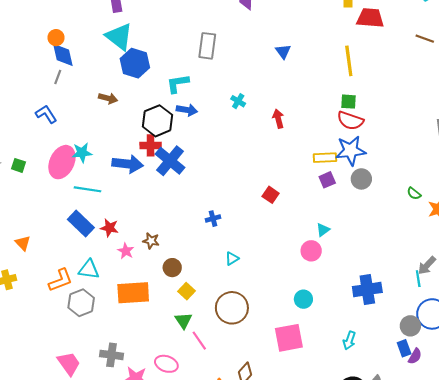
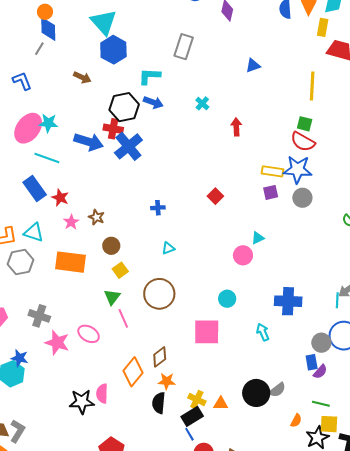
blue triangle: (283, 51) -> (253, 66), turned 35
cyan arrow: (349, 340) -> (263, 332), moved, turned 126

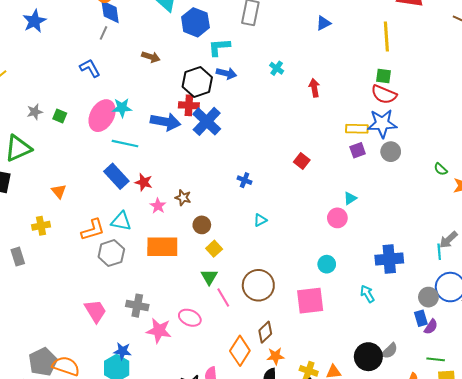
blue hexagon: (113, 50) -> (195, 22), moved
blue cross: (158, 208) -> (245, 180), turned 32
brown circle: (159, 294) -> (258, 285), moved

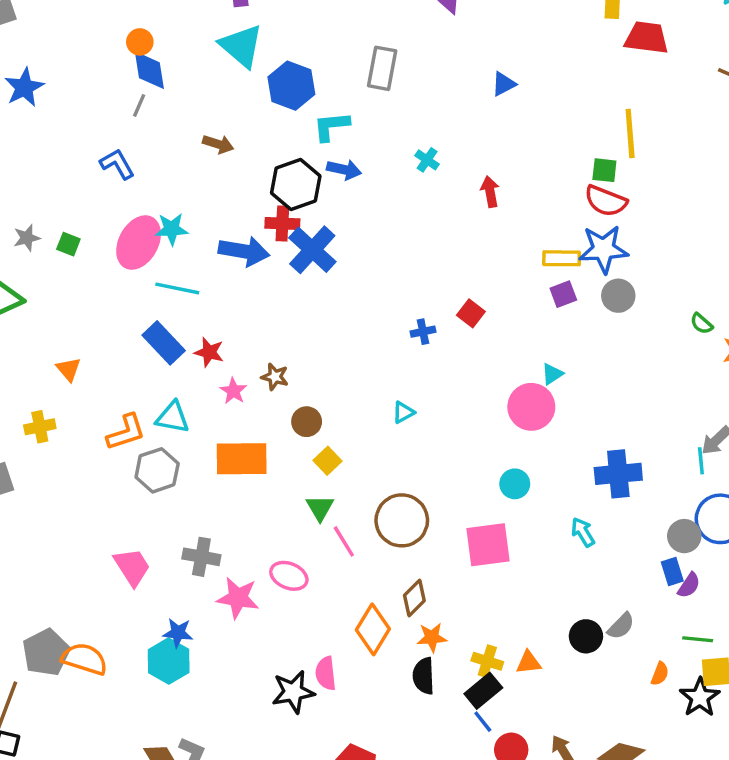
yellow line: (386, 36) -> (630, 134), moved
blue cross: (245, 180) -> (423, 332), moved, turned -32
pink circle: (337, 218) -> (531, 407), size x1.4
black circle: (368, 357) -> (586, 636), size x0.7

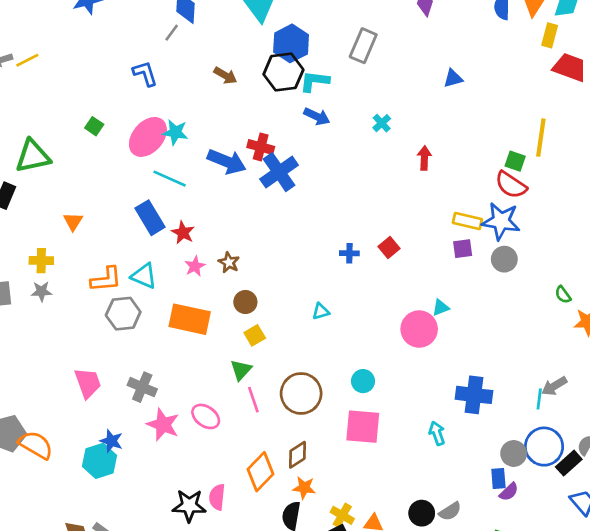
black hexagon: (296, 185) -> (283, 72), moved
gray star: (27, 238) -> (41, 291), moved
cyan circle: (515, 484) -> (363, 381), moved

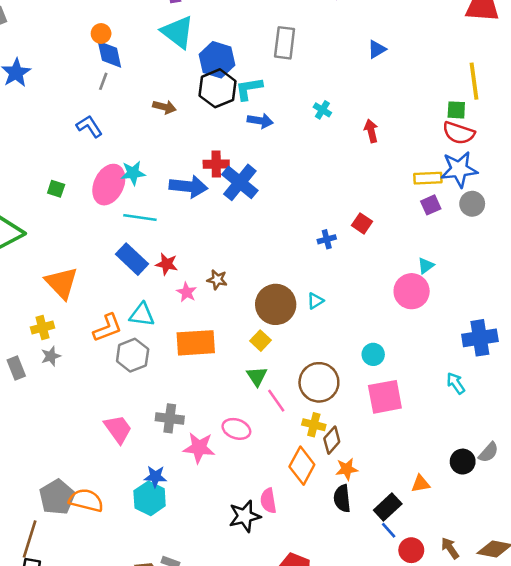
orange triangle: (73, 222) -> (62, 283), size x1.8
brown circle: (245, 302) -> (276, 304), moved, size x1.8
yellow cross: (342, 515) -> (314, 425), moved

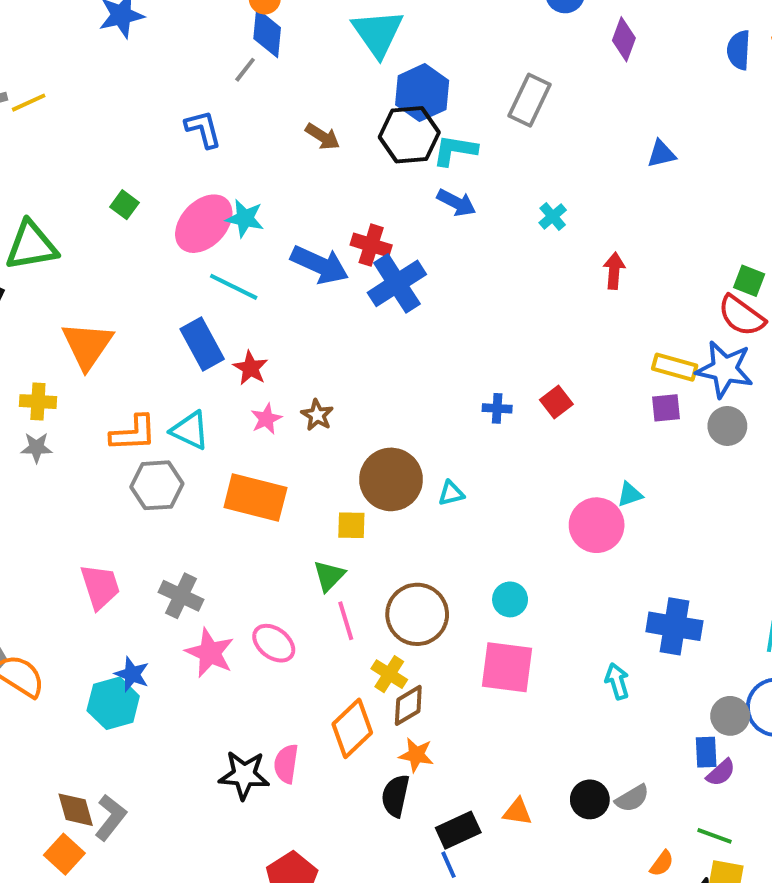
yellow square: (260, 341) -> (351, 525), turned 30

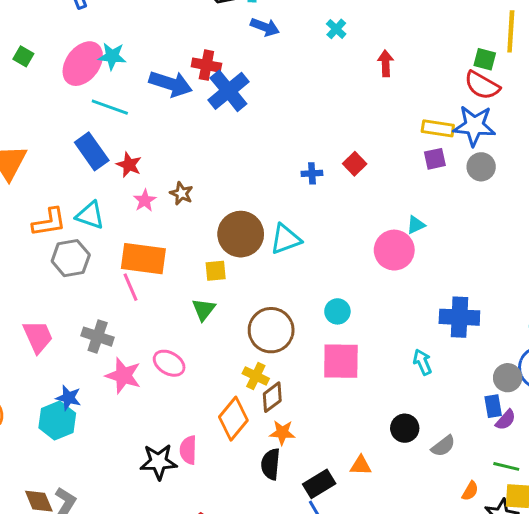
cyan triangle: (451, 493) -> (286, 239), size x1.6
pink line: (346, 621) -> (130, 287), moved
black circle: (590, 799) -> (405, 428), moved

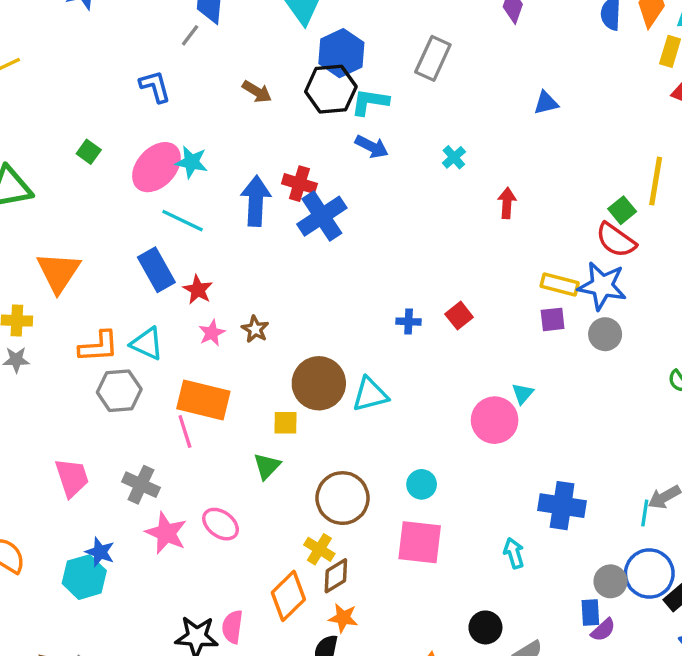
green square: (485, 59) -> (622, 210), turned 30
blue arrow: (171, 84) -> (256, 201), turned -111
cyan triangle: (416, 225) -> (523, 394), turned -30

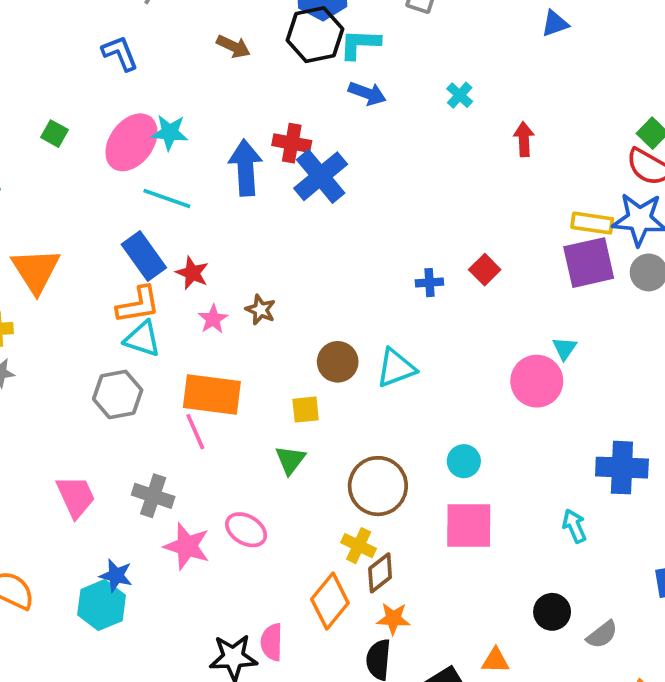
purple square: (553, 319) -> (589, 263), size x1.8
orange L-shape: (99, 347) -> (138, 305), moved
brown circle: (319, 383) -> (338, 362), size x0.7

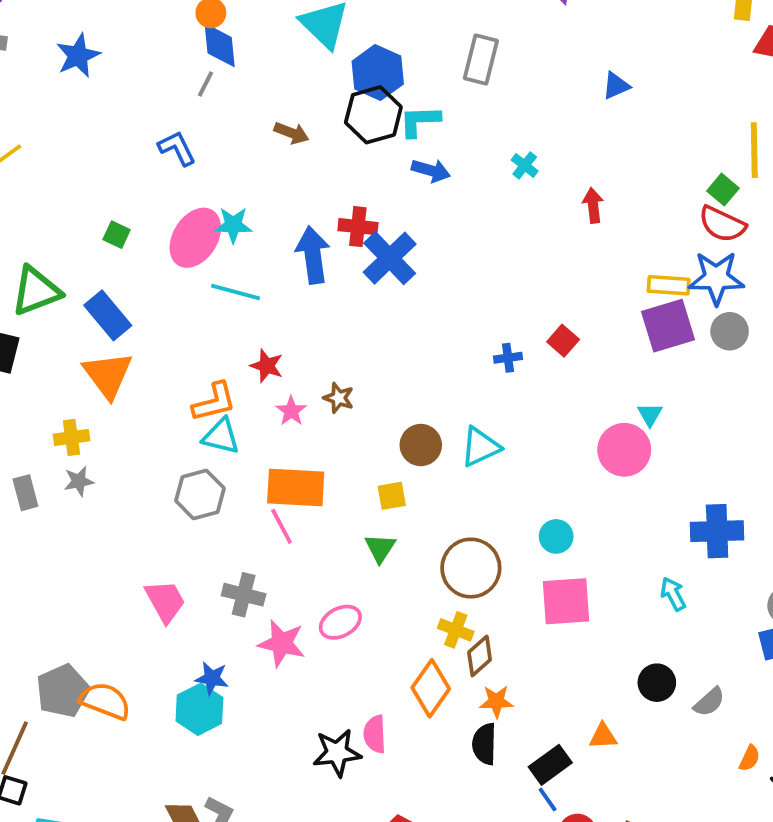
blue rectangle: (144, 256) -> (108, 315), moved
pink ellipse: (246, 530) -> (340, 622), turned -54

